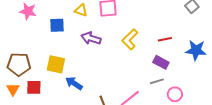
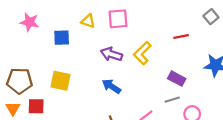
purple arrow: (91, 38) -> (111, 54), moved
red line: (165, 39) -> (181, 37), moved
blue arrow: (74, 83) -> (111, 86), moved

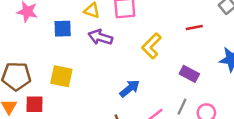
purple arrow: (111, 54) -> (100, 37), moved
blue arrow: (111, 86) -> (130, 88), moved, turned 108
gray line: (172, 100) -> (182, 107), moved, turned -48

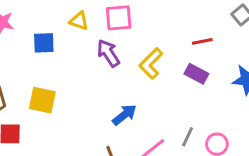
purple arrow: (100, 37) -> (108, 53), moved, turned 40
purple rectangle: (189, 74) -> (196, 74), moved

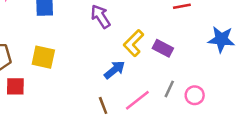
yellow L-shape: (151, 63) -> (134, 43), moved
purple rectangle: (196, 74) -> (163, 48), moved

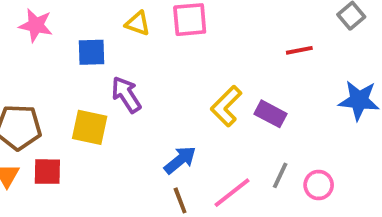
purple arrow: (101, 16) -> (126, 95), moved
blue arrow: (115, 70) -> (180, 160), moved

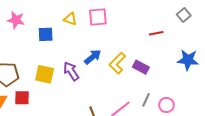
purple arrow: (126, 95) -> (71, 71), moved
blue arrow: (180, 160) -> (93, 57), moved

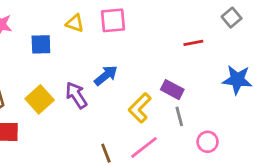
yellow L-shape: (117, 63) -> (140, 108), moved
yellow square: (45, 74) -> (40, 99), turned 36
gray line: (146, 100) -> (179, 116), moved, turned -40

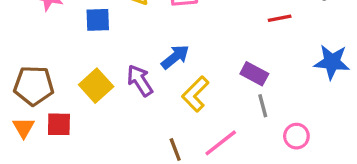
yellow L-shape: (140, 108) -> (195, 94), moved

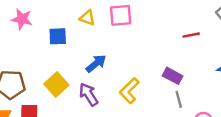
blue arrow: (175, 57) -> (96, 64), moved
purple arrow: (140, 81) -> (89, 94), moved

